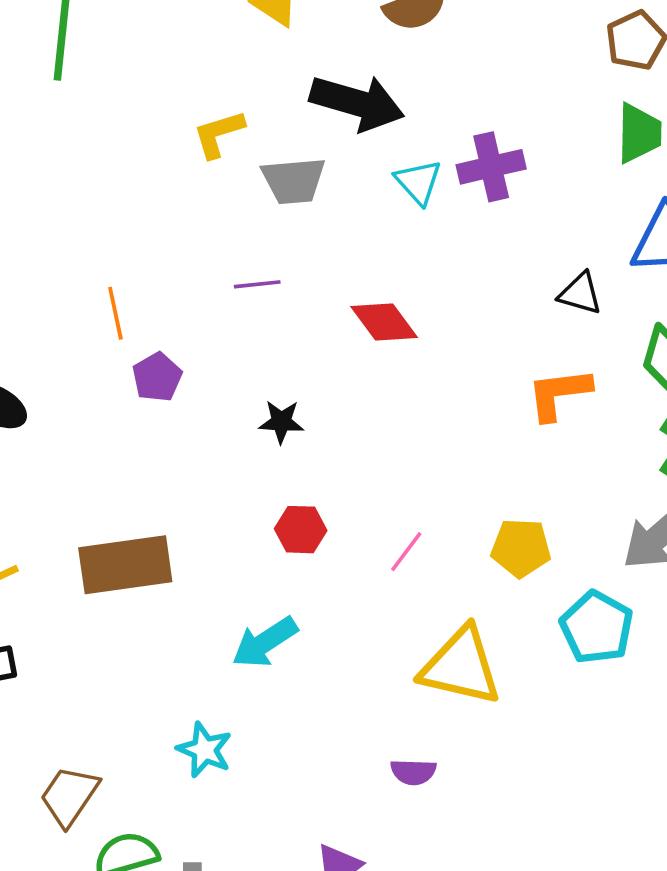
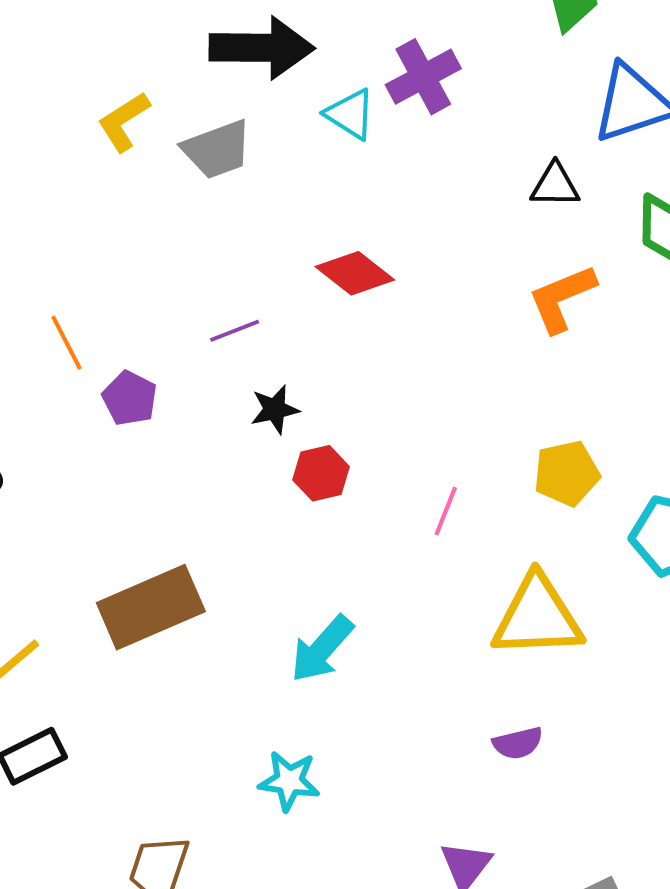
purple line: (257, 284) -> (235, 331), moved
red hexagon: (301, 530) -> (321, 473), moved

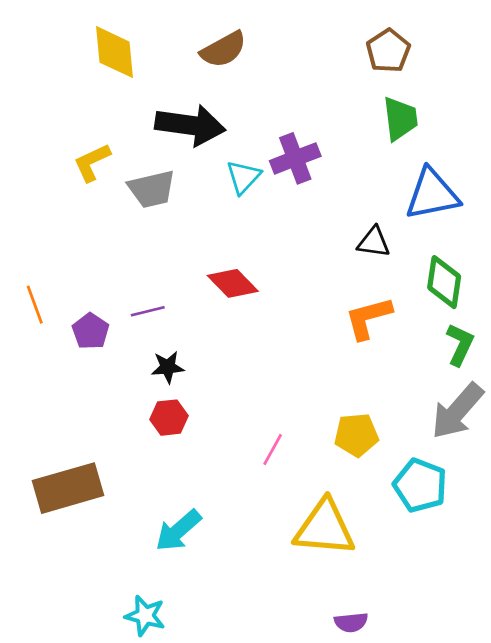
cyan triangle: (350, 114) -> (243, 177), turned 33
purple pentagon: (130, 398) -> (91, 331), moved
red hexagon: (321, 473) -> (169, 418), moved
purple semicircle: (518, 743) -> (351, 622), moved

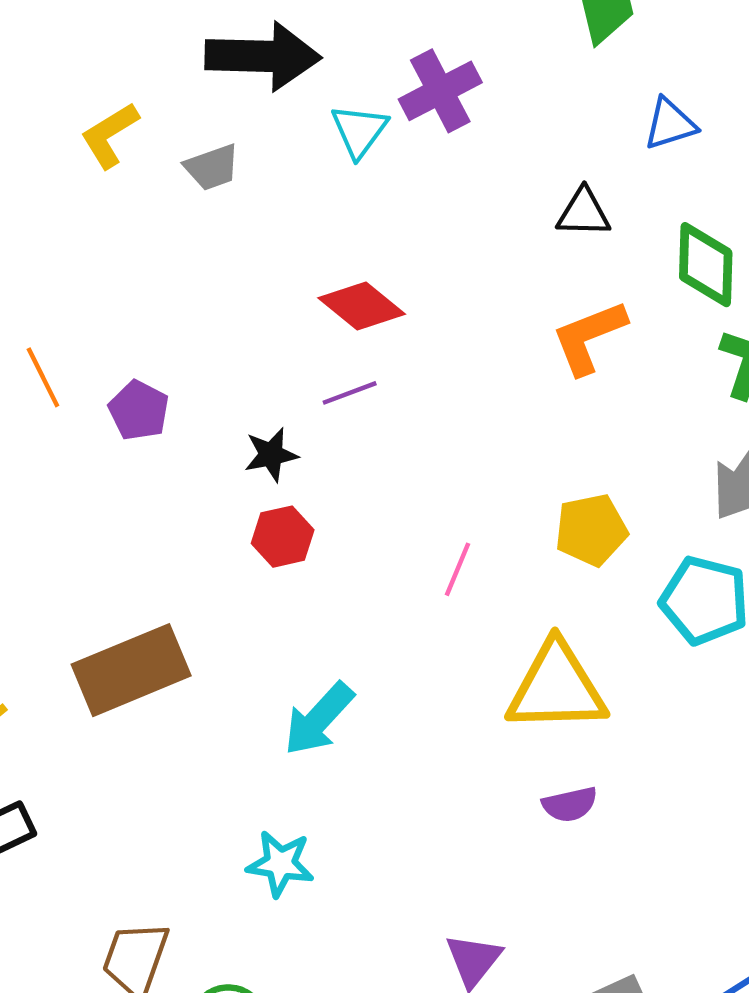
gray trapezoid: (152, 189) -> (212, 167), size x0.7
blue triangle: (432, 194) -> (670, 124), size x0.6
purple line: (148, 311) -> (350, 393), moved
purple semicircle: (351, 622) -> (570, 804), moved

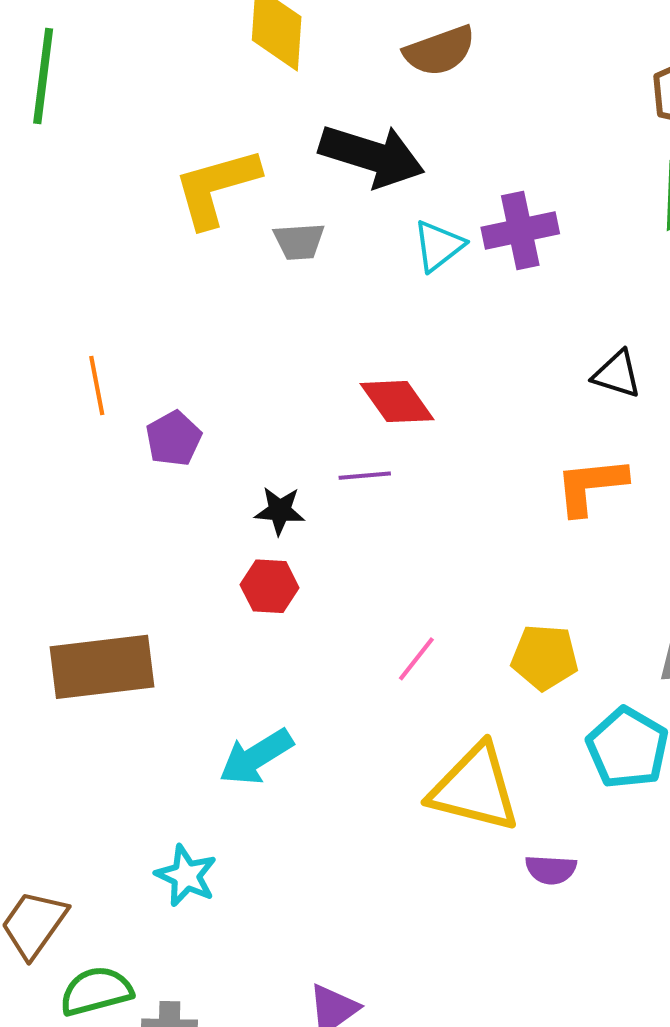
yellow L-shape: (110, 135) -> (216, 187), size x1.5
purple semicircle: (570, 804) -> (551, 870), moved

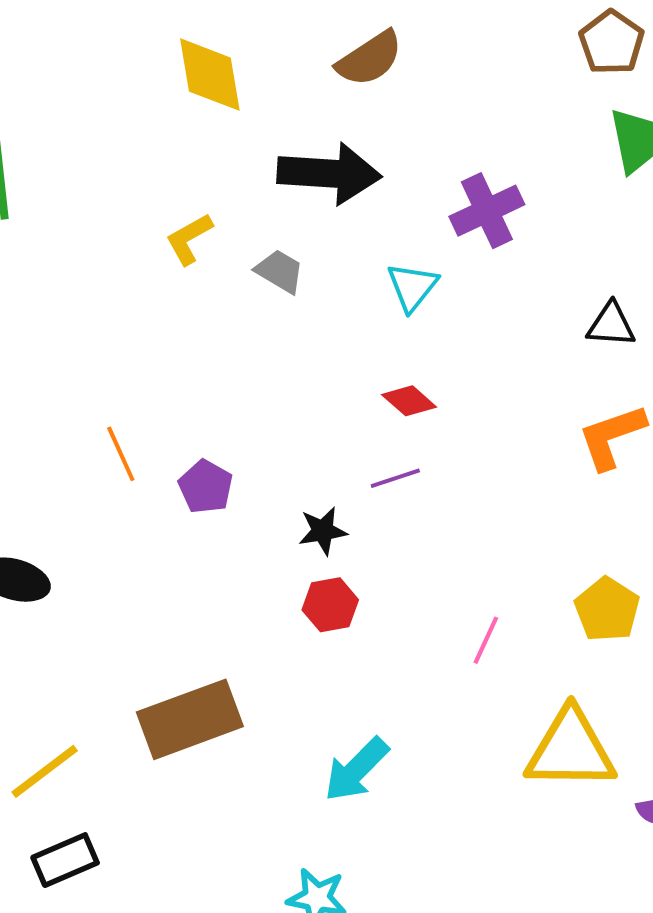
yellow L-shape: (216, 187) -> (189, 239), size x0.6
gray trapezoid: (299, 241) -> (280, 271), turned -132
cyan triangle: (439, 246) -> (412, 287), moved
red diamond: (397, 402) -> (409, 401), size x0.7
yellow pentagon: (545, 657) -> (607, 609), turned -30

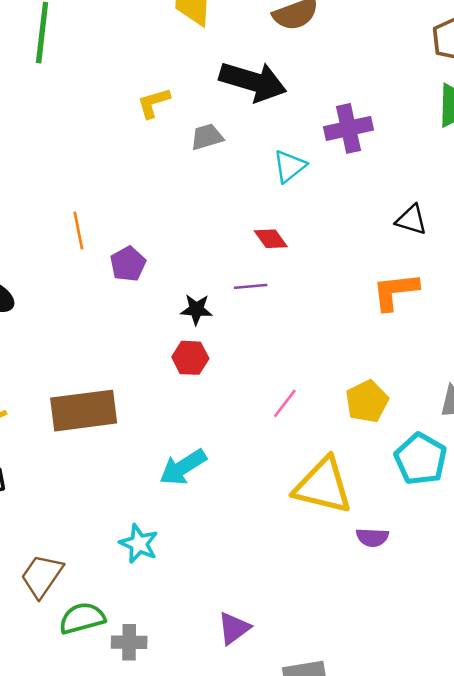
gray trapezoid: (280, 271) -> (207, 137), turned -60

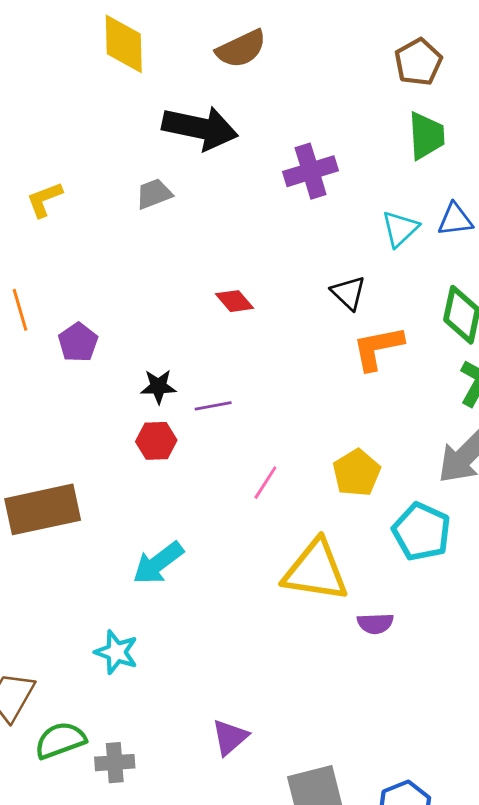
yellow L-shape: (154, 103) -> (44, 199), moved
cyan triangle: (289, 166) -> (400, 229), moved
black triangle: (411, 220) -> (348, 293), moved, turned 32
purple line: (251, 286) -> (213, 406), moved

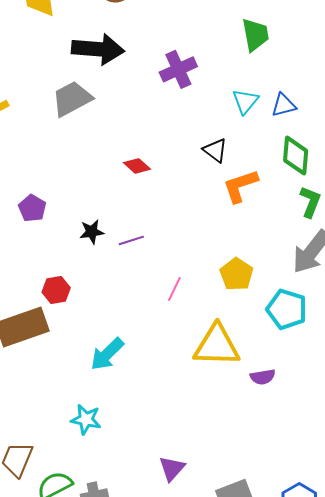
gray trapezoid: (154, 194) -> (72, 99), size x1.6
blue triangle: (455, 220) -> (284, 105), moved
red hexagon: (156, 441) -> (56, 290), moved

